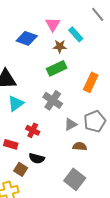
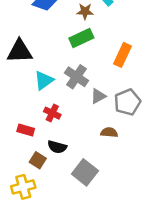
cyan triangle: (16, 103) -> (44, 80), moved
gray triangle: (71, 124) -> (98, 96), moved
gray square: (75, 179) -> (85, 172), moved

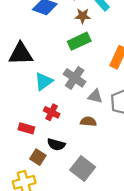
gray triangle: (98, 96) -> (95, 96), turned 42
brown semicircle: (109, 132) -> (88, 122), moved

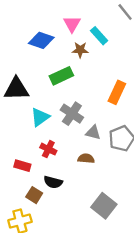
green rectangle: (79, 41) -> (61, 76), moved
gray square: (83, 169) -> (104, 206), moved

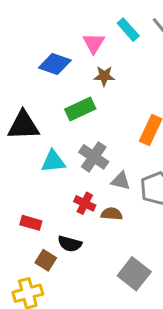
cyan rectangle: (99, 36) -> (128, 30), moved
cyan triangle: (40, 117) -> (53, 161), turned 30
red cross: (48, 149) -> (85, 203), moved

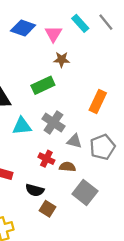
blue diamond: (55, 64) -> (23, 28), moved
brown square: (46, 260) -> (48, 209), moved
gray square: (134, 274) -> (85, 193), moved

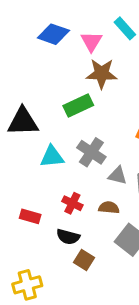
brown star: (62, 60) -> (102, 74), size x1.5
red cross: (46, 159) -> (72, 203), moved

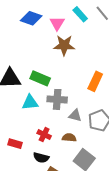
green rectangle: (78, 106) -> (40, 78), moved, turned 48
gray cross: (91, 152) -> (57, 99), turned -30

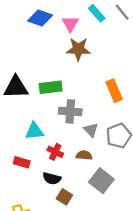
green rectangle: (40, 78) -> (51, 87), turned -30
orange rectangle: (95, 81) -> (114, 91), turned -48
cyan triangle: (30, 102) -> (34, 131), moved
gray triangle: (75, 115) -> (91, 130), turned 32

